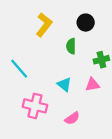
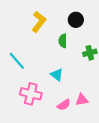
pink triangle: (92, 84) -> (82, 100), moved

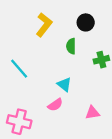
pink cross: (31, 94) -> (19, 122), moved
pink semicircle: (64, 105) -> (55, 105), moved

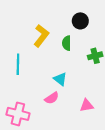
yellow L-shape: (44, 25) -> (41, 36), moved
cyan line: (19, 69) -> (18, 64), turned 42

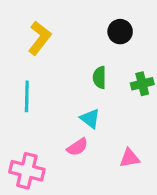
yellow L-shape: (41, 36) -> (39, 38), moved
green semicircle: (67, 43) -> (100, 77), moved

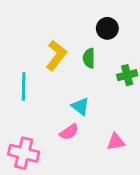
yellow L-shape: (39, 38) -> (56, 55), moved
green semicircle: (100, 77) -> (89, 58), moved

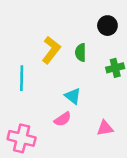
black circle: (107, 28) -> (107, 26), moved

